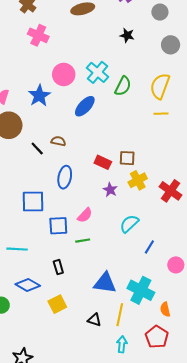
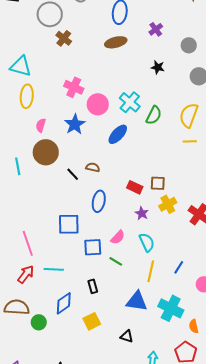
pink cross: (38, 35) -> (74, 87), moved
cyan semicircle: (129, 224) -> (147, 242), moved, turned 108
green line: (83, 241) -> (116, 261), turned 40
blue diamond: (28, 285) -> (64, 303), turned -65
yellow line: (120, 315) -> (151, 271), moved

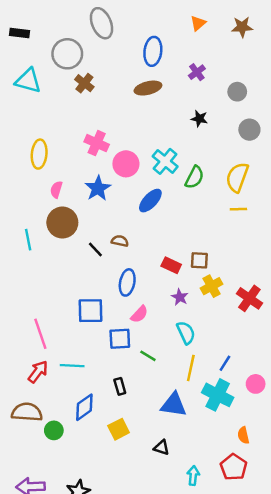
cyan triangle: (21, 66) -> (28, 81), moved
pink semicircle: (118, 237) -> (139, 314), moved
cyan cross: (171, 308) -> (218, 395), moved

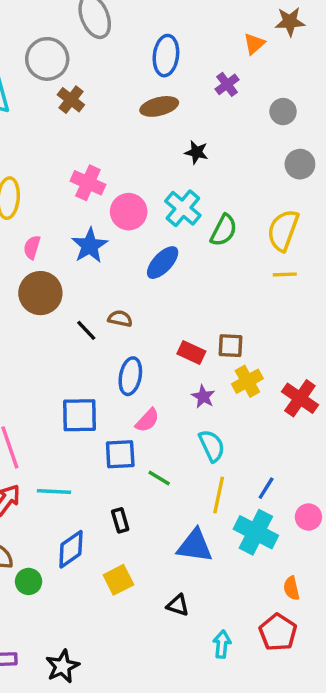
orange triangle: (198, 23) -> (254, 44), moved
black star: (199, 119) -> (196, 152), moved

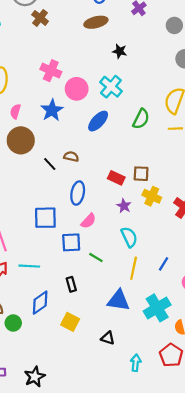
green semicircle: (224, 230) -> (141, 119), moved
yellow cross: (247, 381) -> (152, 196), turned -36
cyan cross: (256, 532) -> (157, 308), moved, turned 32
yellow square: (118, 580) -> (70, 322), turned -36

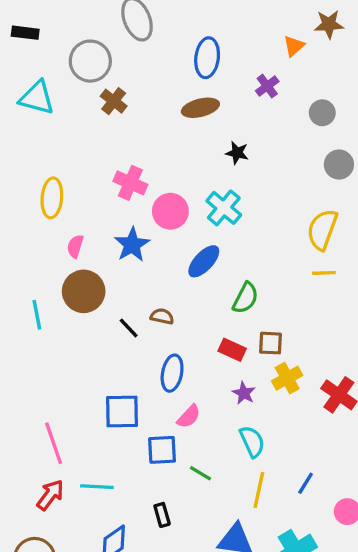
green semicircle: (141, 119) -> (245, 298), moved
yellow cross: (152, 196) -> (287, 378), turned 36

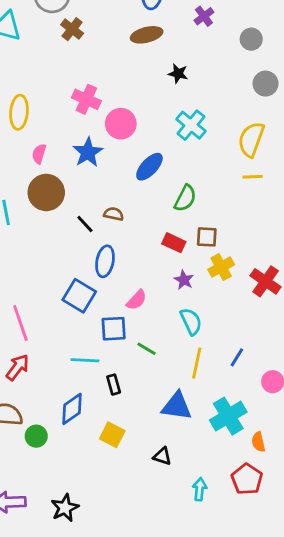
cyan cross: (224, 208) -> (191, 125), moved
blue ellipse: (172, 373) -> (105, 261), moved
blue square: (122, 411) -> (79, 296), turned 32
cyan line: (97, 487) -> (85, 360), moved

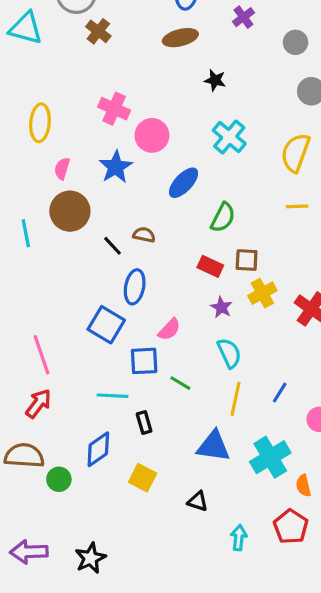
yellow line: (253, 177) -> (297, 206), moved

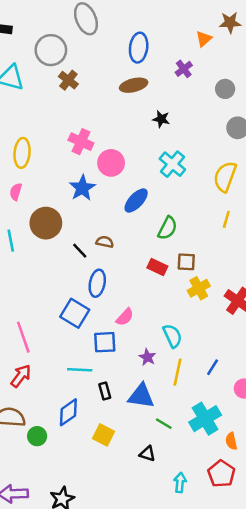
pink semicircle: (62, 169) -> (16, 192), moved
yellow line: (297, 206) -> (226, 219), turned -72
purple star: (221, 307) -> (147, 357), moved
green line: (180, 383) -> (164, 424), moved
blue triangle: (213, 446) -> (141, 396), moved

